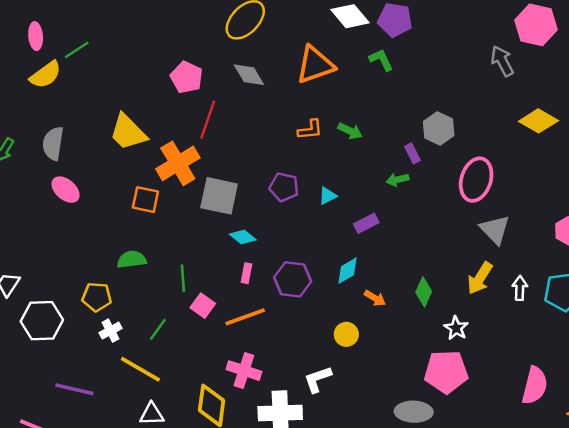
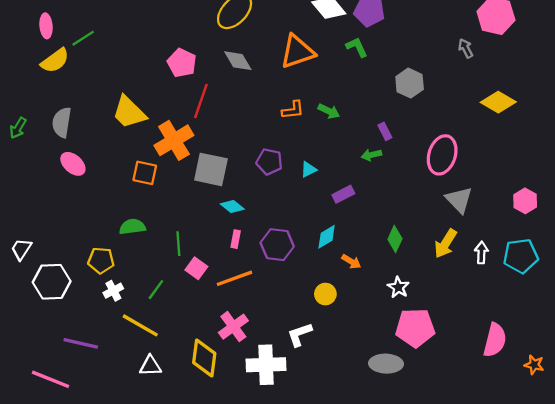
gray arrow: (502, 61) -> (466, 48), size x0.7
gray hexagon: (439, 128) -> (410, 83), moved
green diamond: (424, 292) -> (395, 239), moved
white star: (456, 328) -> (398, 287), moved
pink cross: (244, 371) -> (233, 327), turned 36

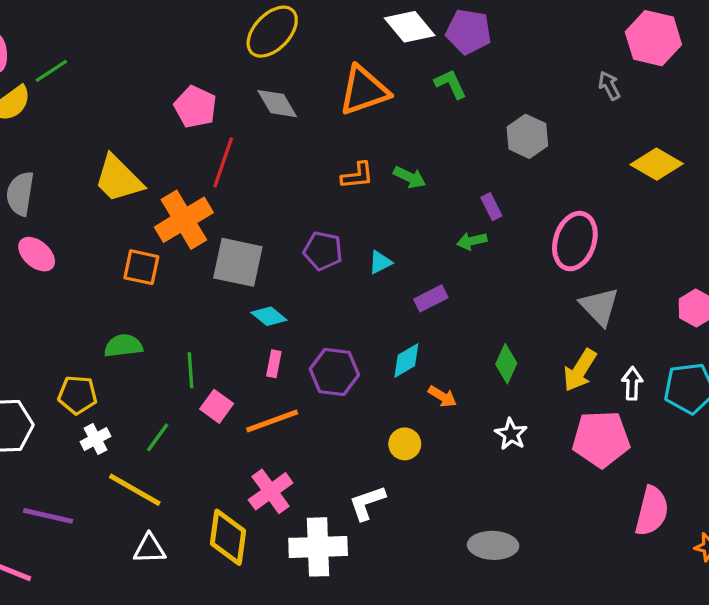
pink pentagon: (415, 328) -> (601, 439), moved

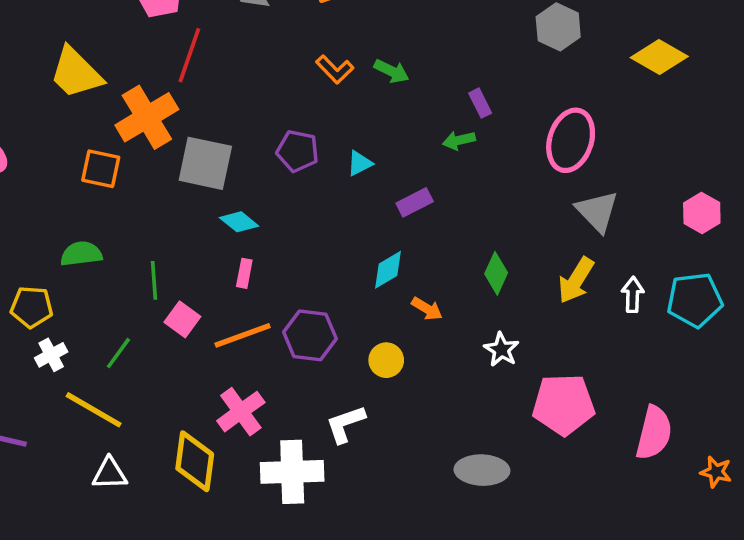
gray hexagon: (527, 136) -> (558, 27), moved
orange L-shape: (357, 176) -> (335, 69), turned 52
purple hexagon: (334, 372) -> (310, 335), moved
pink pentagon: (601, 439) -> (564, 404), moved

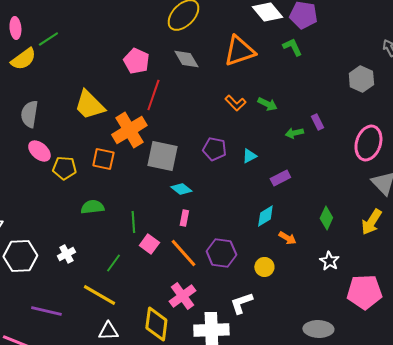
green arrow: (459, 140) -> (294, 133), moved
yellow pentagon: (32, 307) -> (64, 168), moved
orange line: (243, 335) -> (183, 253), turned 68
white cross: (51, 355) -> (66, 254), moved

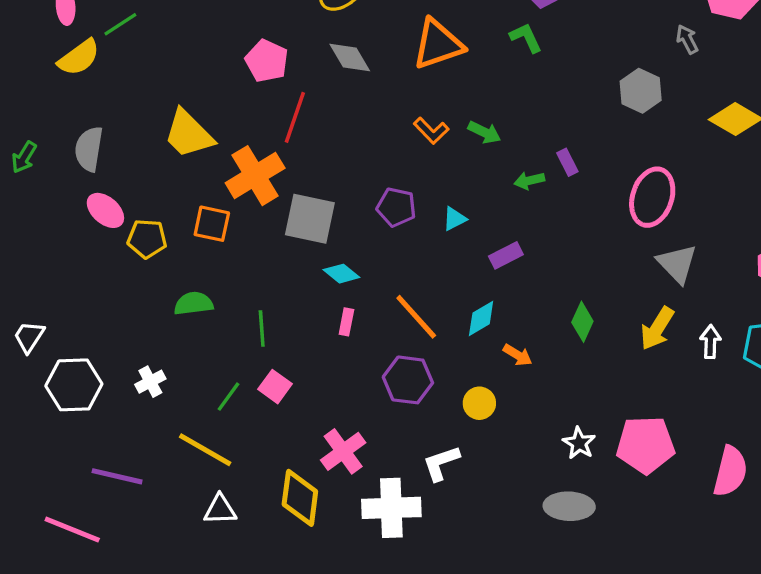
pink square: (149, 244) -> (275, 387), moved
orange line: (183, 253) -> (416, 317), moved
white star: (329, 261) -> (579, 443), moved

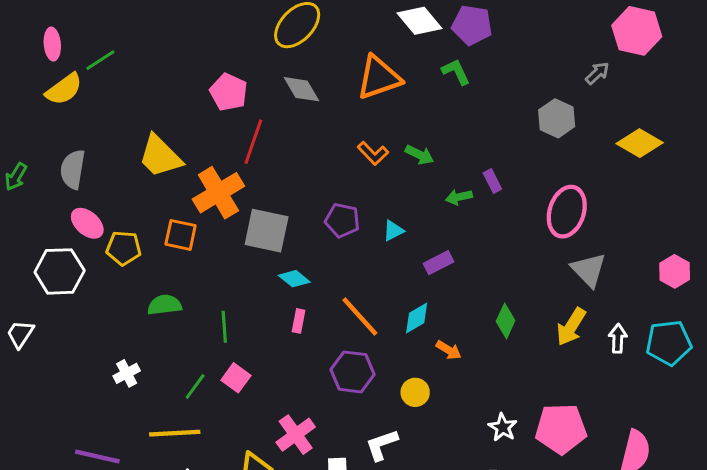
gray arrow: (687, 39) -> (597, 73), turned 75
white hexagon: (74, 385) -> (60, 271), moved
yellow line: (205, 450) -> (175, 433), turned -33

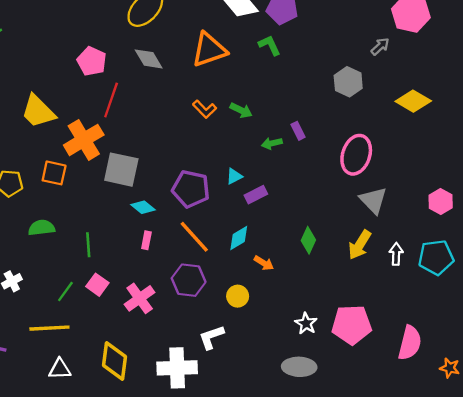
purple pentagon: (342, 220) -> (191, 189), moved, size x1.4
cyan triangle: (393, 231) -> (234, 176), moved
pink cross: (296, 435) -> (140, 298), moved

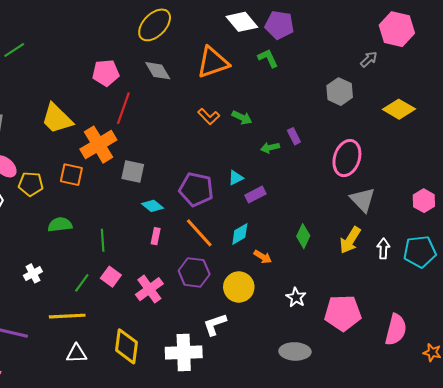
pink pentagon: (92, 61) -> (106, 73), turned -30
gray square: (121, 170) -> (133, 172), size x0.7
yellow circle: (238, 296) -> (239, 287), size x1.5
white star: (306, 323) -> (296, 297), moved

